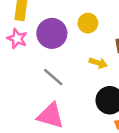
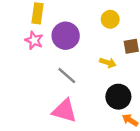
yellow circle: (88, 23) -> (110, 19), moved

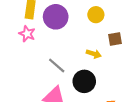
purple circle: (66, 36) -> (56, 17), moved
black circle: (118, 97) -> (84, 81), moved

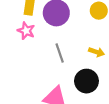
gray line: (57, 65) -> (60, 53), moved, turned 30

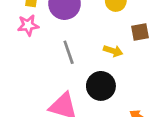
pink star: (26, 31) -> (28, 25), turned -30

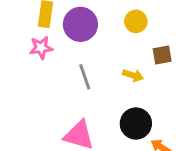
black circle: (101, 86) -> (136, 124), moved

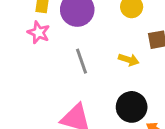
pink star: (41, 48) -> (39, 32), turned 30

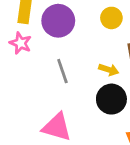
black circle: (132, 107) -> (111, 99), moved

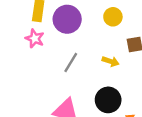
gray line: (62, 71) -> (71, 63), turned 50
black circle: (111, 99) -> (108, 100), moved

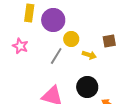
yellow circle: (113, 17) -> (71, 39), moved
pink star: (35, 38) -> (20, 46), moved

